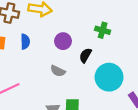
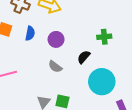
green cross: (103, 30) -> (104, 37), turned -32
purple circle: (63, 41) -> (56, 39), moved

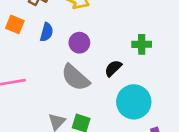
gray semicircle: (55, 67) -> (75, 78), size x1.6

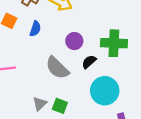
purple circle: (79, 43) -> (74, 41), moved
green cross: (142, 44) -> (114, 43), size x1.6

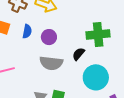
purple circle: (74, 41) -> (49, 37), moved
gray semicircle: (57, 68) -> (51, 63), turned -30

